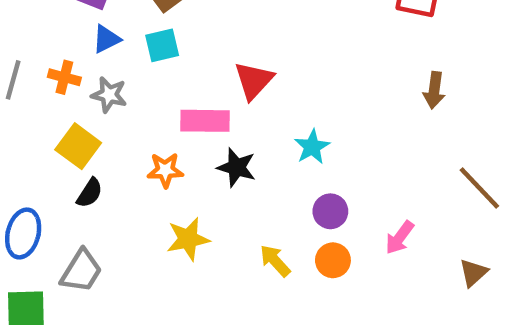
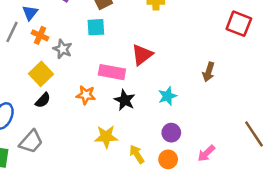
blue triangle: (106, 39) -> (30, 13), moved, turned -35
brown arrow: (434, 90) -> (209, 72), moved
yellow star: (188, 239) -> (106, 137), moved

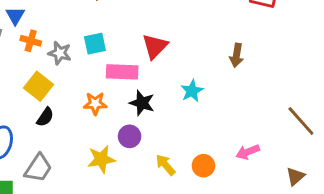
cyan square: (96, 27) -> (95, 44), moved
purple circle: (171, 133) -> (130, 136), moved
yellow star: (106, 137) -> (101, 159), moved
pink arrow: (206, 153) -> (248, 152), turned 30

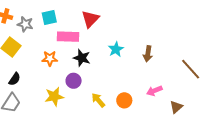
brown arrow: (237, 55) -> (148, 54), moved
black semicircle: (45, 117) -> (15, 79), moved
brown triangle: (295, 176) -> (176, 107), moved

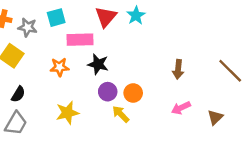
cyan star: (116, 49) -> (136, 15), moved
brown arrow: (148, 54) -> (178, 69), moved
purple circle: (74, 81) -> (108, 92), moved
pink arrow: (154, 91) -> (181, 108), moved
orange circle: (124, 100) -> (133, 93), moved

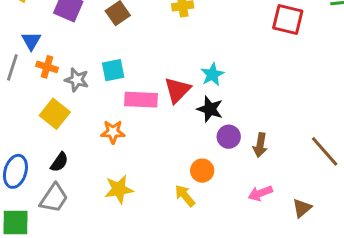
red triangle: (106, 17) -> (177, 90), moved
black star: (98, 64) -> (210, 109), moved
purple circle: (108, 92) -> (229, 137), moved

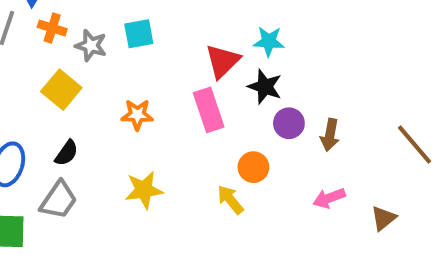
cyan star: (212, 74) -> (269, 41), turned 30
pink rectangle: (141, 100) -> (209, 110), moved, turned 68

